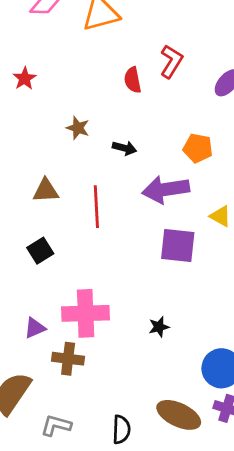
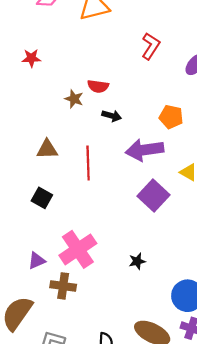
red star: (25, 78) -> (31, 58), turned 30
red semicircle: (133, 80) -> (98, 86), moved, turned -72
purple square: (178, 245) -> (154, 196), turned 36
black square: (40, 251) -> (42, 198), turned -30
pink cross: (86, 313) -> (78, 249), turned -33

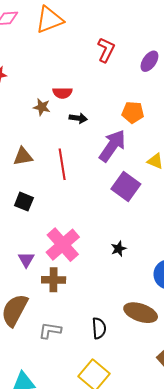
purple arrow: (145, 150) -> (112, 146), turned 140
purple triangle: (37, 261) -> (26, 260), turned -30

